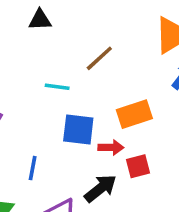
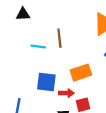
brown line: (99, 58) -> (59, 38), turned -54
cyan line: (57, 87) -> (38, 46), moved

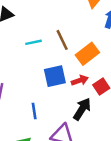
brown line: (59, 38) -> (62, 40), moved

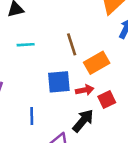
cyan line: (34, 42) -> (26, 45), moved

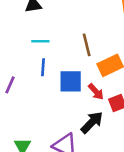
red arrow: (85, 90) -> (96, 92), turned 54
blue line: (32, 116) -> (43, 67), moved

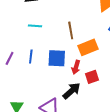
blue line: (43, 67) -> (31, 57), moved
red arrow: (96, 92) -> (76, 67), turned 56

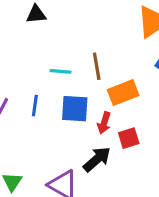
cyan line: (35, 26) -> (61, 71), moved

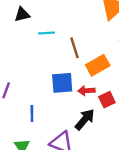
cyan line: (61, 71) -> (47, 33), moved
blue line: (35, 106) -> (32, 114), moved
red arrow: (104, 123) -> (86, 91), turned 77

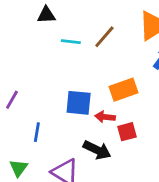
brown line: (74, 48) -> (104, 37), moved, turned 48
black arrow: (85, 119) -> (97, 150), turned 65

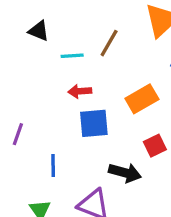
black triangle: (46, 15) -> (39, 31), turned 36
red arrow: (105, 117) -> (80, 91), moved

